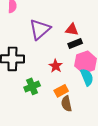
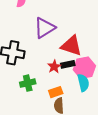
red triangle: (72, 30) -> (71, 46), moved, size x1.6
black rectangle: (75, 43) -> (68, 64), moved

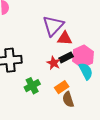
purple triangle: (45, 28) -> (53, 26), moved
red triangle: (71, 46) -> (65, 38), size x0.7

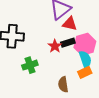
orange rectangle: (62, 87) -> (85, 72), moved

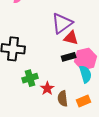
red star: (55, 46) -> (47, 88), moved
orange rectangle: (85, 72) -> (83, 101), moved

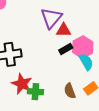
green cross: (30, 78) -> (35, 92), moved, turned 35
red star: (47, 88) -> (22, 84), moved, size x1.5

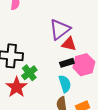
cyan semicircle: (86, 62) -> (65, 84), moved
green cross: (35, 92) -> (29, 73), moved, turned 35

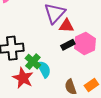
cyan semicircle: (65, 84) -> (44, 69), moved

